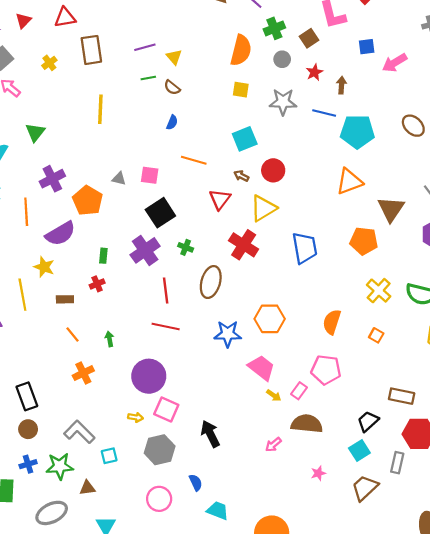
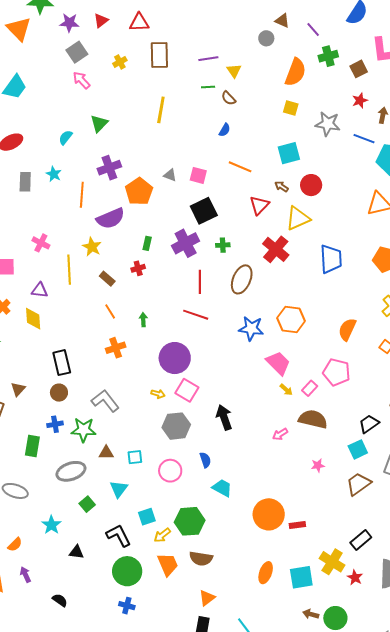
gray circle: (282, 59) -> (266, 38), moved
green cross: (186, 247) -> (223, 245), turned -32
brown rectangle: (65, 299) -> (107, 279), turned 35
cyan square: (109, 456) -> (135, 457), moved

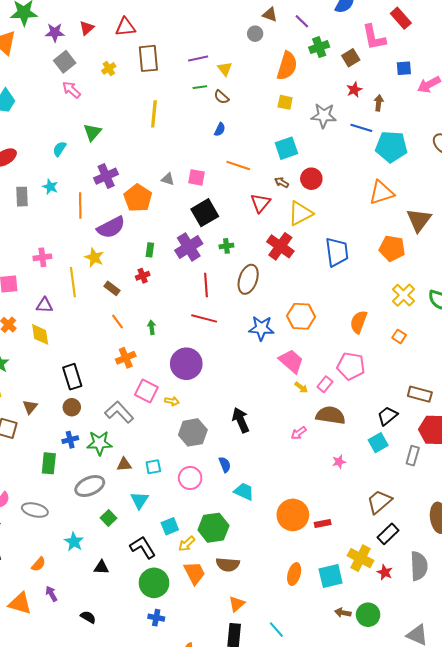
pink cross: (41, 243) -> (42, 257), turned -30
pink square: (187, 390) -> (146, 391), moved
brown trapezoid: (358, 484) -> (379, 502), moved

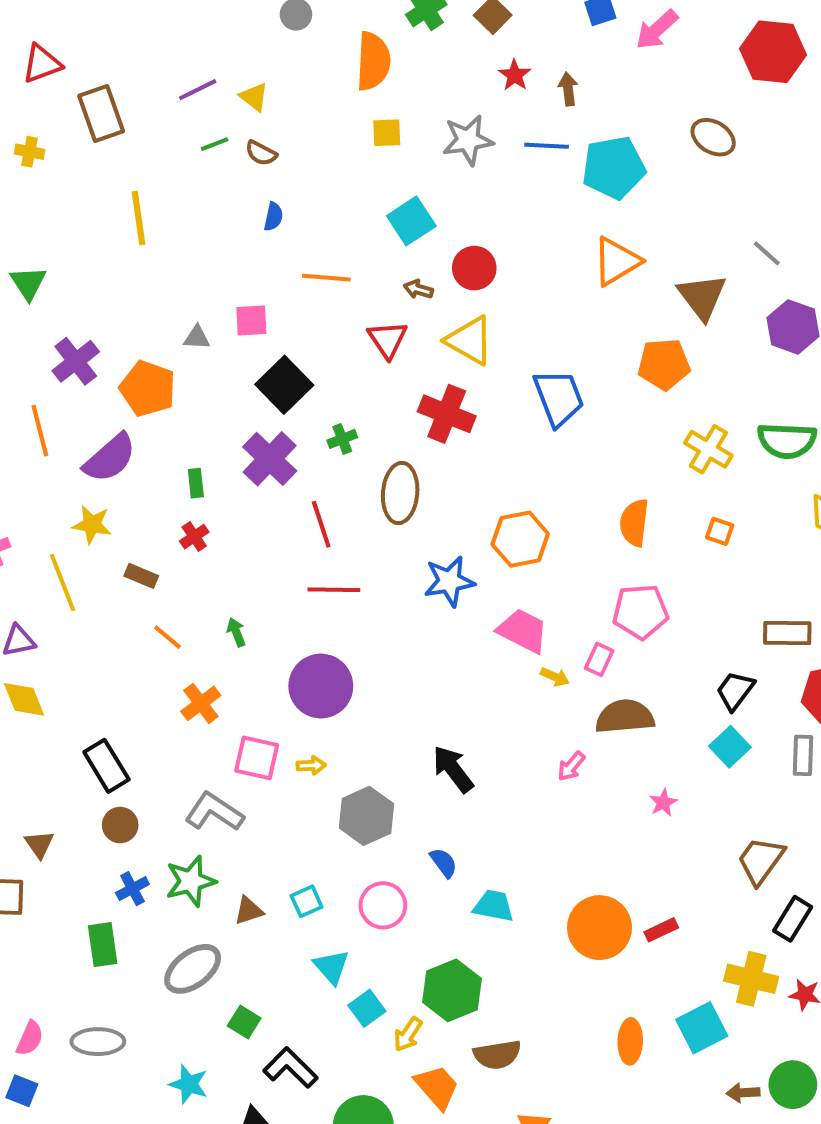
yellow cross: (109, 68) -> (30, 152), turned -32
yellow triangle: (300, 213) -> (470, 340), turned -48
cyan triangle: (139, 500) -> (331, 967), moved
black L-shape: (143, 547) -> (290, 1068), moved

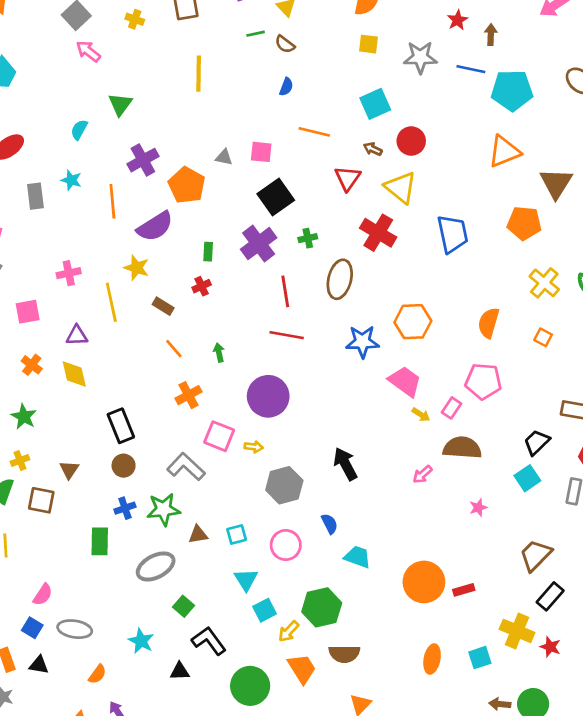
cyan square: (702, 1028) -> (480, 658), size x0.7
gray ellipse: (98, 1042) -> (75, 629), moved

